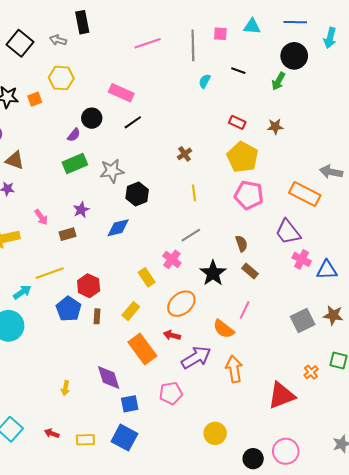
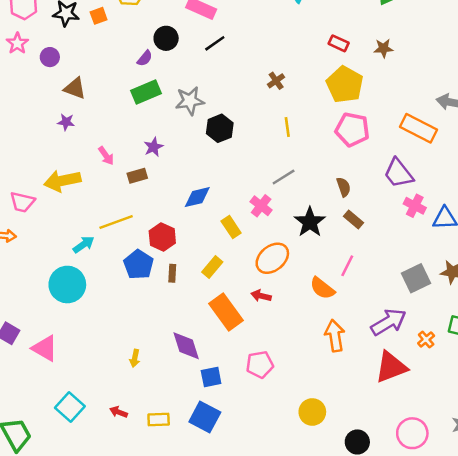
blue diamond: (118, 228) -> (197, 197), moved
purple arrow: (196, 357) -> (389, 322), moved
pink circle: (286, 451) -> (412, 433), moved

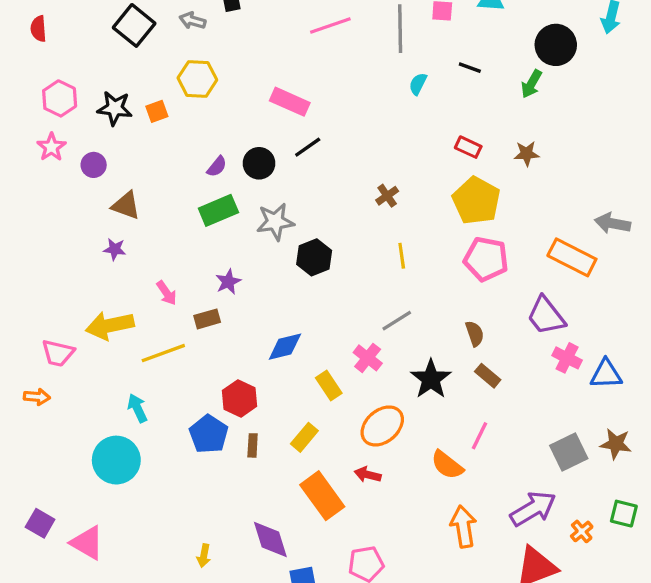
black circle: (166, 38) -> (259, 163), moved
yellow line: (116, 222) -> (163, 353), moved
cyan arrow: (84, 245) -> (137, 408), turned -80

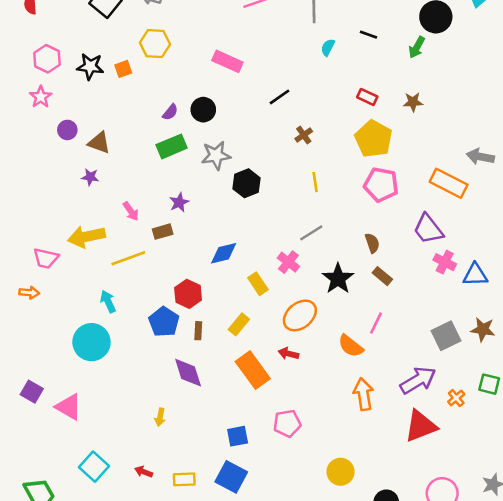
black line: (308, 147) -> (280, 97), moved
purple circle: (94, 165) -> (67, 130), moved
purple diamond: (270, 540) -> (188, 373), moved

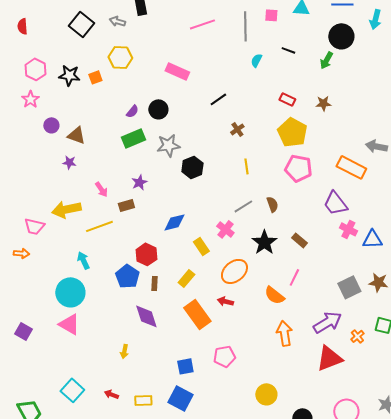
brown semicircle: (372, 243) -> (272, 204), moved
pink triangle: (69, 407) -> (69, 324), moved

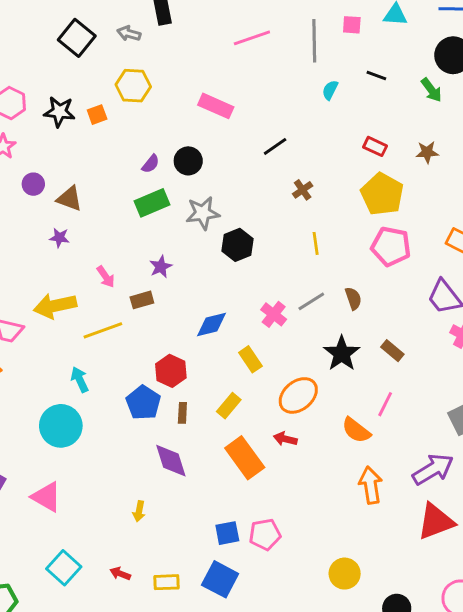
green arrow: (326, 60) -> (431, 90), turned -66
pink cross: (225, 229) -> (274, 314), moved
pink triangle: (69, 324) -> (46, 497), moved
pink pentagon: (224, 356) -> (265, 534), moved

